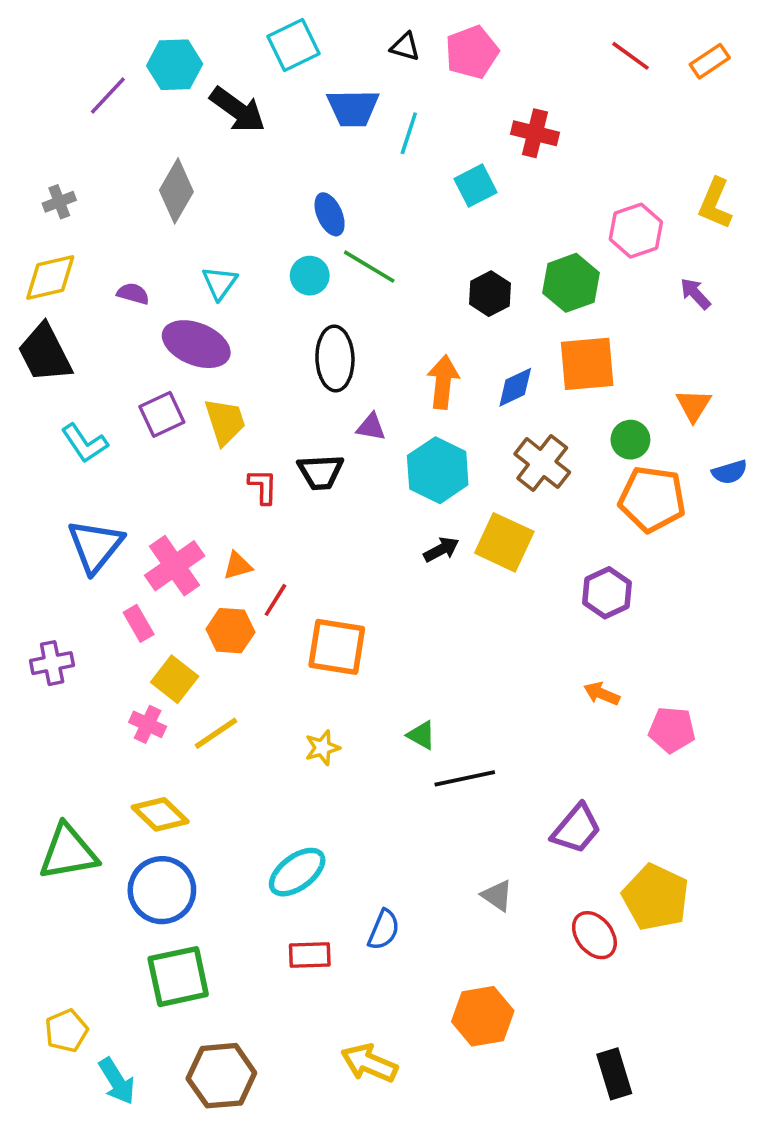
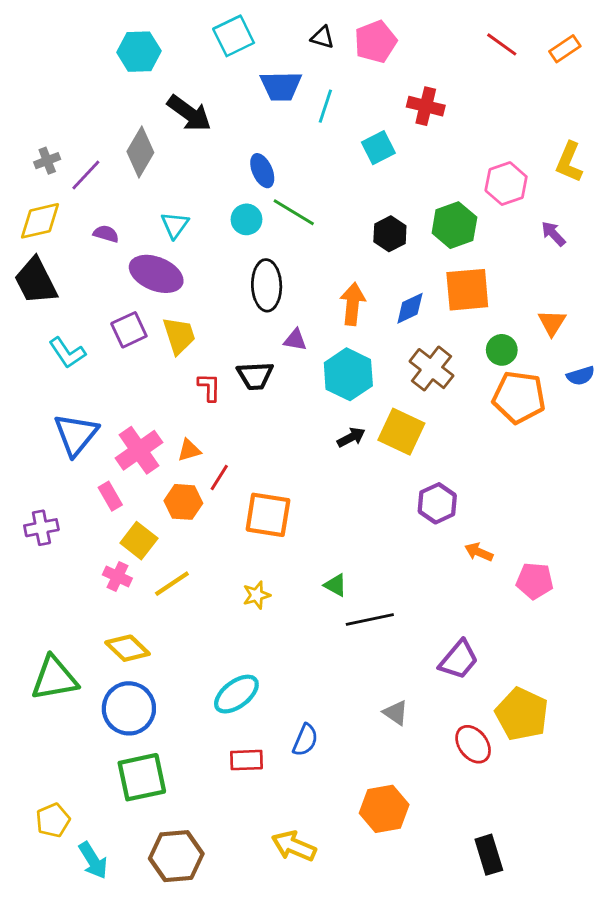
purple line: (108, 95) -> (86, 175), moved
black arrow: (238, 110) -> (189, 113), moved
purple hexagon: (607, 593) -> (437, 503), moved

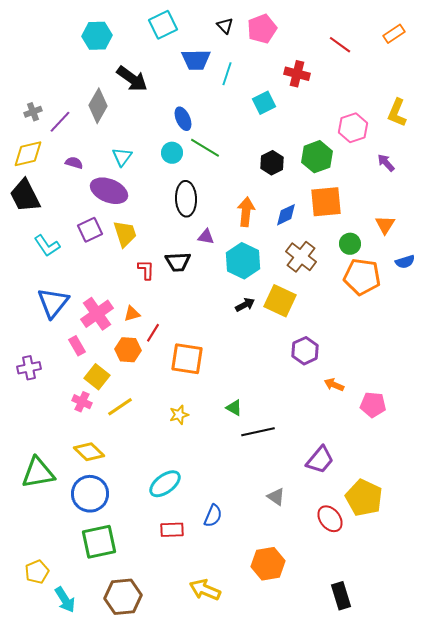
black triangle: (322, 37) -> (225, 26), turned 30
red line: (502, 44) -> (340, 45), moved

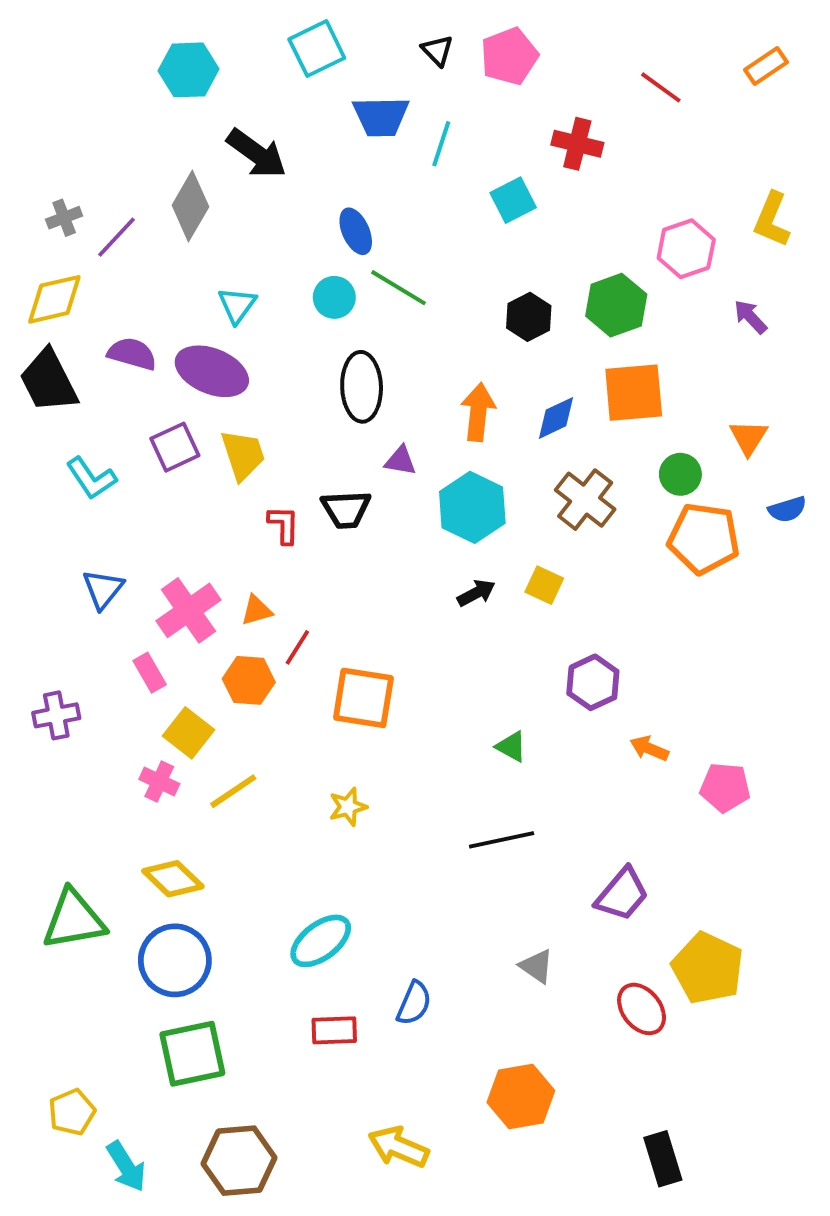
purple semicircle: (74, 163) -> (132, 354), moved, size x1.4
yellow square: (280, 301) -> (544, 585), size x0.6
blue triangle: (53, 303) -> (103, 589), size x0.7
green triangle: (234, 408) -> (511, 747), moved

